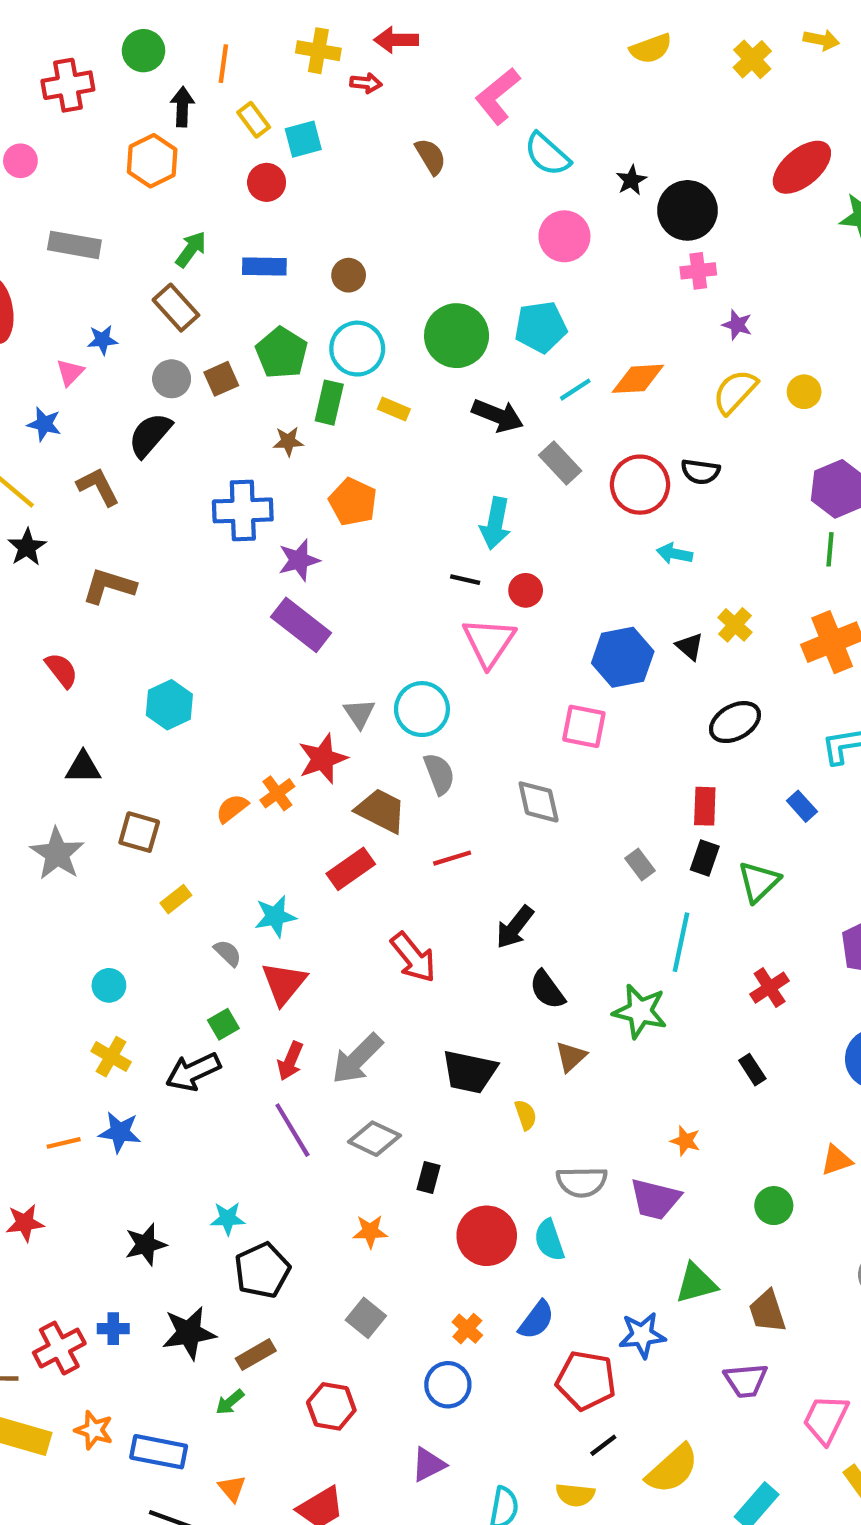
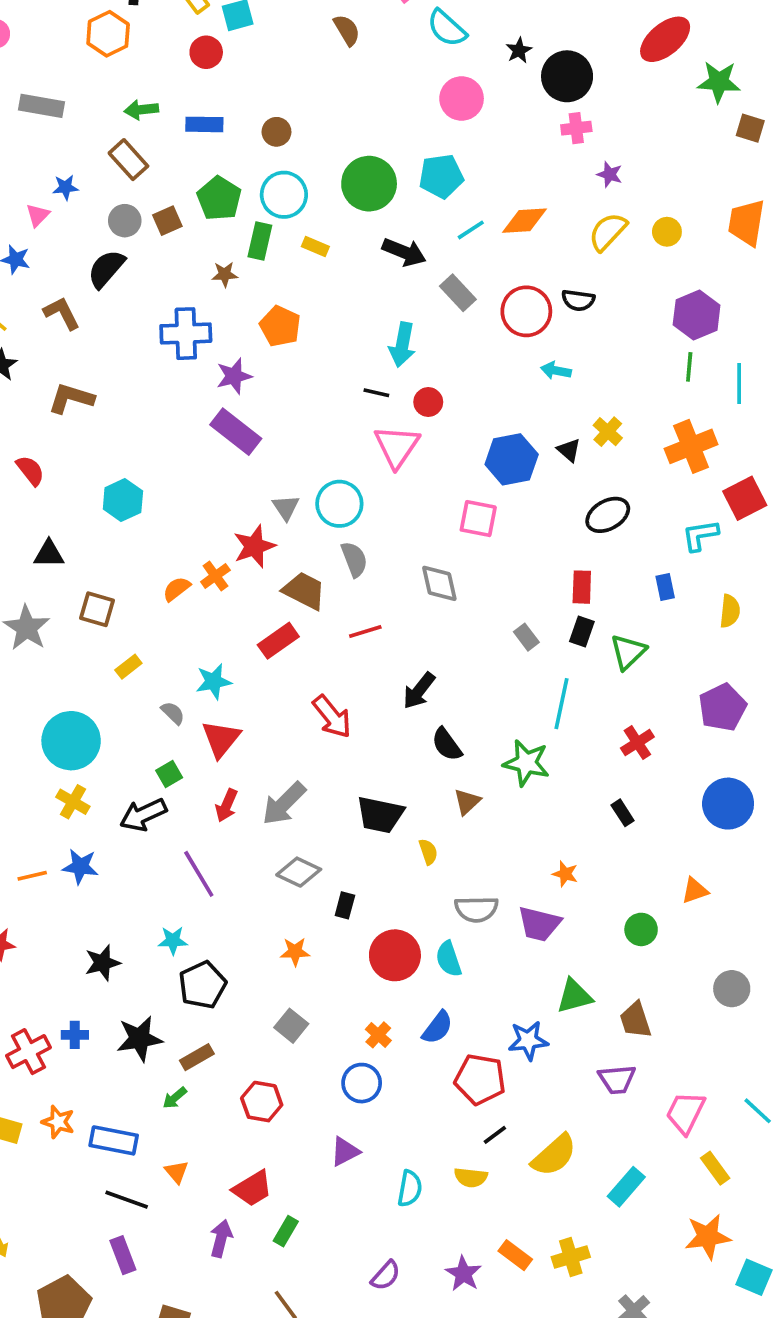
green arrow: (191, 249) -> (141, 110), turned -132
blue rectangle: (802, 806) -> (665, 587), turned 30
cyan circle: (109, 985) -> (71, 741), size x2.0
purple line: (292, 1130) -> (199, 874), moved

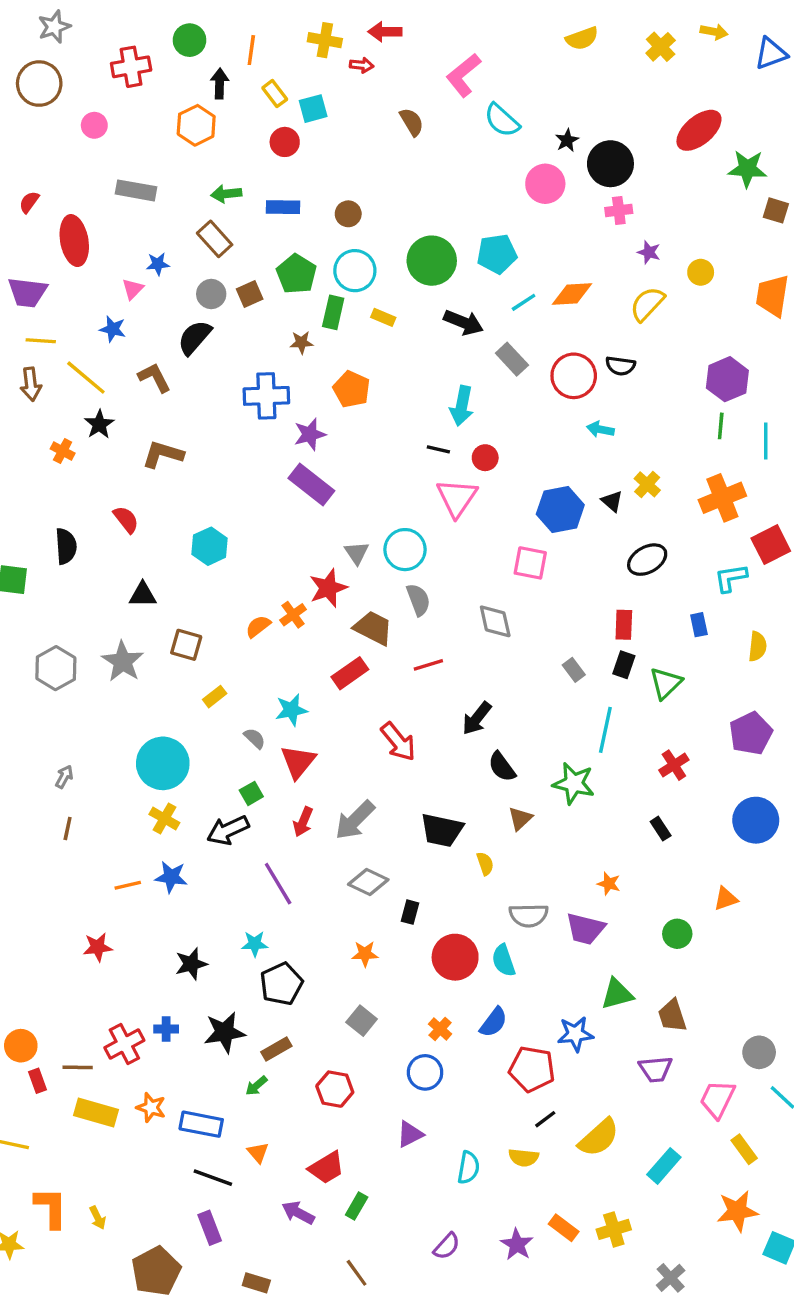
pink circle: (462, 99) -> (545, 184), moved
yellow circle: (667, 232) -> (701, 272), moved
gray circle: (732, 989) -> (759, 1052), moved
purple arrow: (221, 1238) -> (298, 1213), turned -76

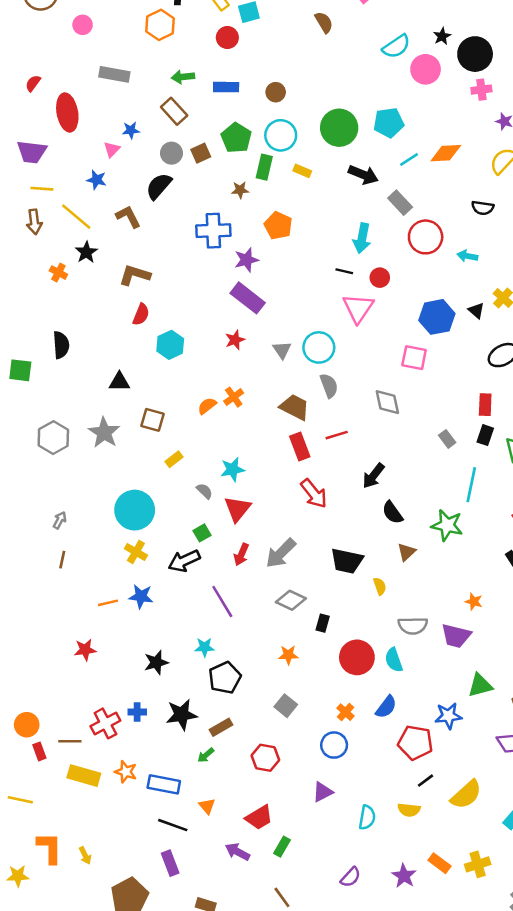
cyan semicircle: (502, 120) -> (396, 46), moved, turned -76
red circle: (574, 376) -> (426, 237), moved
red semicircle: (126, 519) -> (141, 314), moved, turned 60
red star: (328, 588) -> (235, 340), moved, size x0.7
red rectangle: (350, 673) -> (300, 447), moved, turned -76

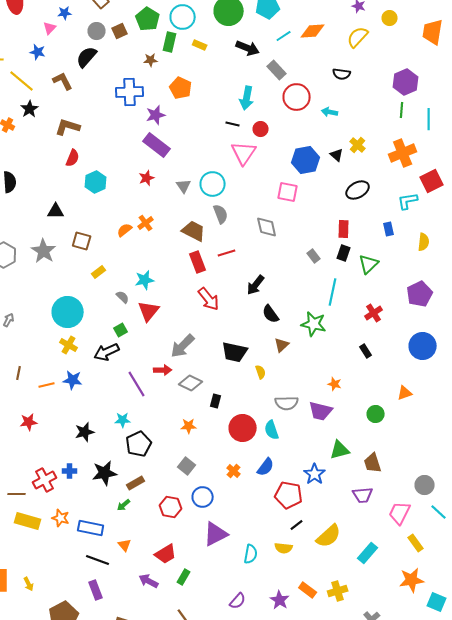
red arrow: (241, 555) -> (163, 370), moved, turned -114
brown line: (62, 560) -> (19, 373), moved
blue star: (448, 716) -> (315, 474), turned -30
blue circle: (334, 745) -> (203, 497), moved
purple triangle: (323, 792) -> (216, 534), size x1.5

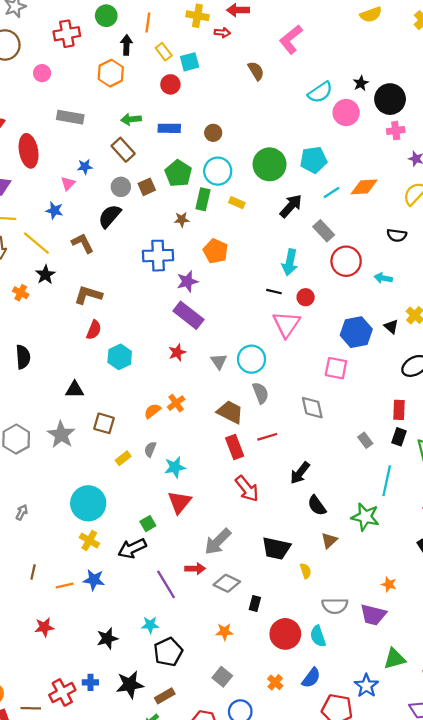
black arrow: (248, 48) -> (291, 206), turned -70
gray semicircle: (123, 297) -> (150, 449), moved, turned -112

